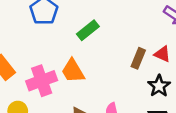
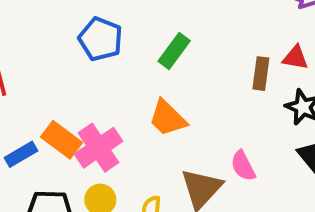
pink cross: (42, 81) -> (99, 148), moved

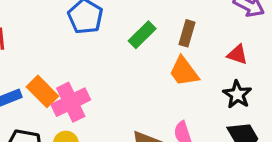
brown rectangle: (261, 74) -> (187, 33), moved
orange trapezoid: (168, 118) -> (184, 72), moved

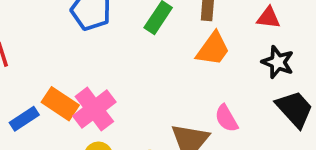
orange trapezoid: (184, 72) -> (213, 49), turned -96

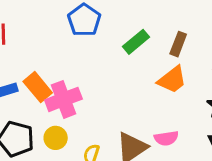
pink semicircle: (226, 118) -> (166, 138), turned -85

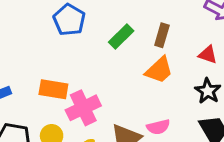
orange rectangle: (38, 87) -> (53, 89), moved, turned -36
pink cross: (63, 99) -> (83, 108), moved

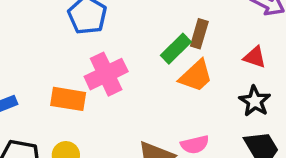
green rectangle: (121, 37) -> (176, 49), moved
pink cross: (83, 108) -> (106, 74), moved

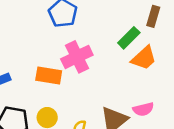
brown rectangle: (199, 34) -> (153, 16), moved

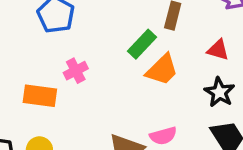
pink cross: (77, 57) -> (76, 71), size x0.6

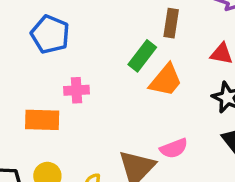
pink cross: (76, 71) -> (77, 90), turned 30

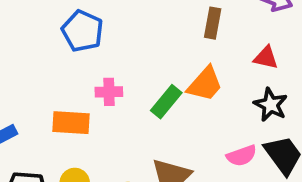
green rectangle: (142, 56) -> (166, 102), moved
pink semicircle: (174, 148) -> (242, 156), moved

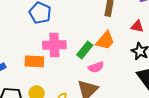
pink cross: (109, 92) -> (54, 45), size x1.6
pink semicircle: (242, 156) -> (96, 67), moved

